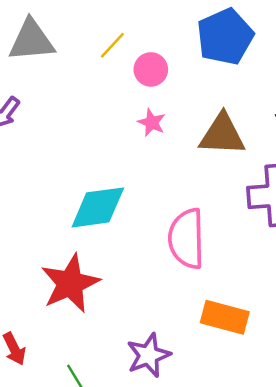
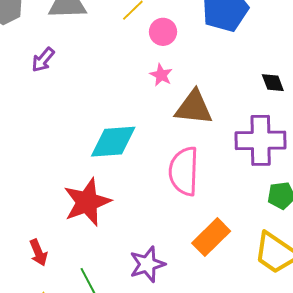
brown triangle: (222, 135) -> (194, 108), moved
orange rectangle: (225, 317) -> (211, 237), turned -63

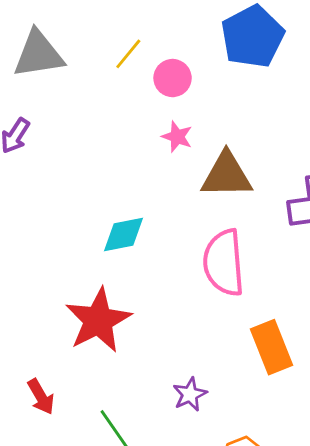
cyan diamond: (113, 142) -> (124, 234), size x0.7
orange rectangle: (211, 237) -> (272, 347), turned -60
purple star: (147, 264) -> (190, 394), size x0.7

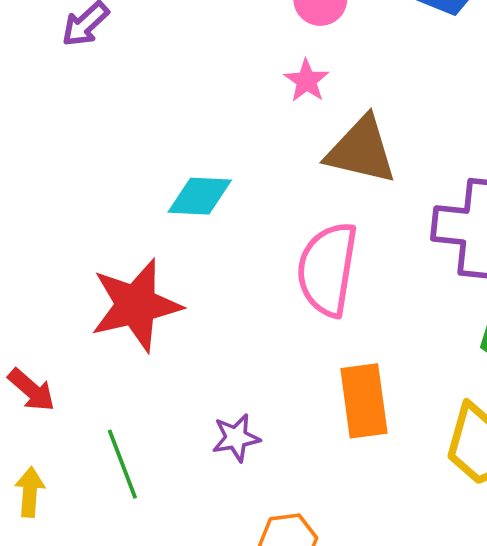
red arrow: (41, 397) -> (31, 390), turned -33

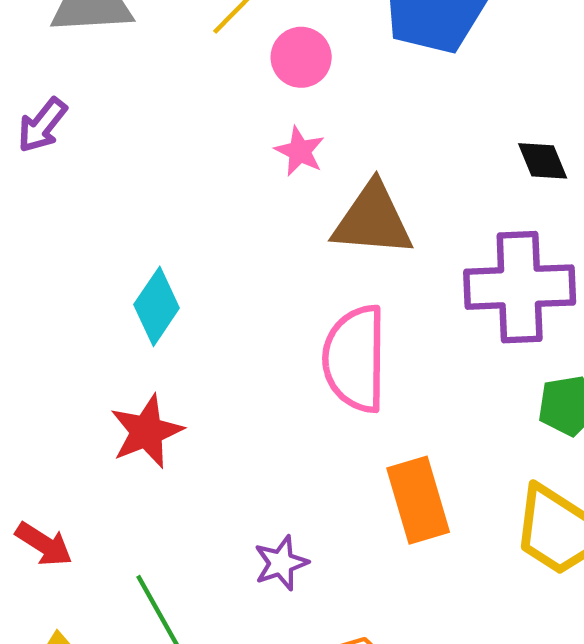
cyan diamond: (200, 196) -> (157, 306), moved, turned -50
red star: (136, 305) -> (147, 432), size x0.7

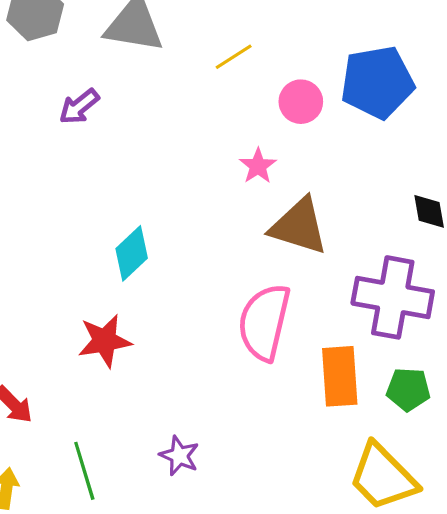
pink circle: (301, 57) -> (301, 102), moved
orange rectangle: (418, 500) -> (340, 376), moved
purple star: (281, 563) -> (179, 456), turned 30

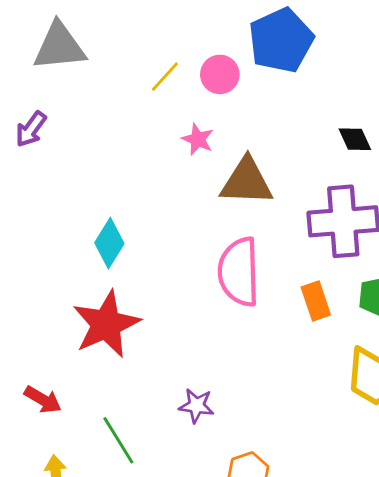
yellow line: (234, 57) -> (165, 77), moved
red star: (105, 341) -> (106, 324), size x1.4
orange rectangle: (340, 376) -> (316, 301), size x0.7

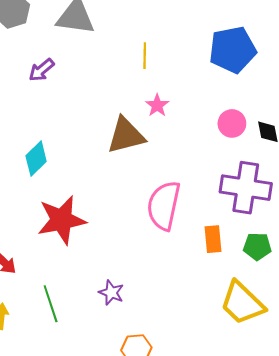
pink circle: (220, 74) -> (232, 123), moved
yellow line: (165, 77) -> (145, 56), turned -55
brown triangle: (247, 182) -> (126, 135), moved, turned -30
cyan diamond: (109, 243) -> (36, 159), moved

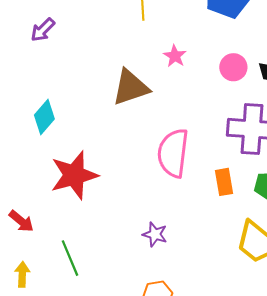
pink star: (157, 105) -> (175, 56), moved
purple star: (111, 293) -> (155, 234), moved

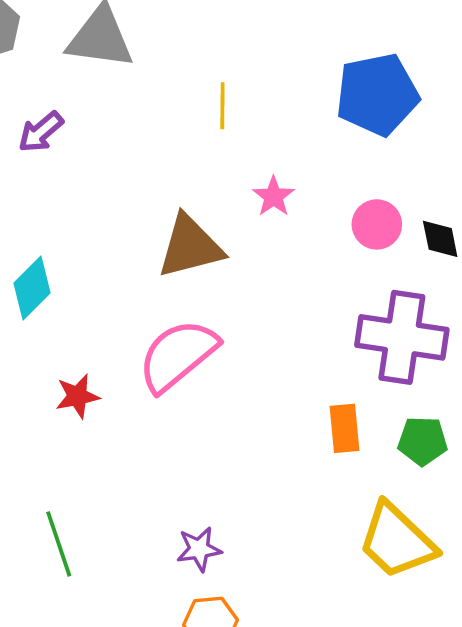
pink semicircle: (173, 153) -> (178, 355), moved, turned 39
red star: (74, 175) -> (77, 396), size x0.5
purple star: (155, 234) -> (199, 549), moved, turned -30

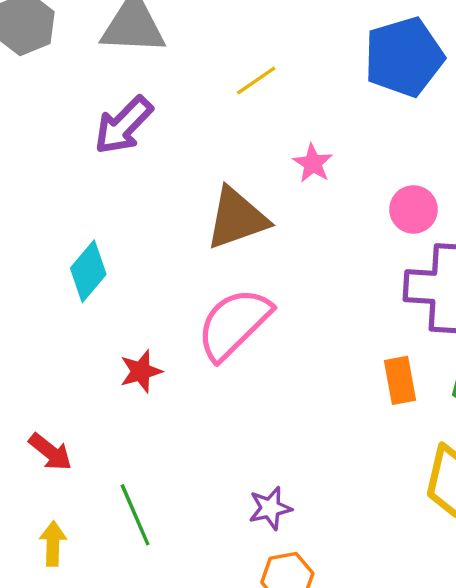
yellow line: (222, 106) -> (256, 80), turned 60
purple arrow: (41, 132) -> (123, 125), moved, size x1.4
pink circle: (377, 224) -> (414, 209), moved

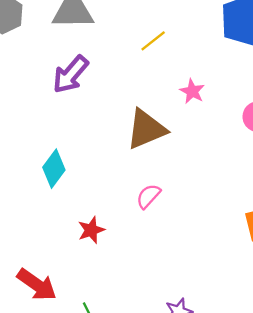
pink semicircle: (234, 324) -> (148, 196), size x0.5
red arrow: (50, 452) -> (37, 285), size x1.4

